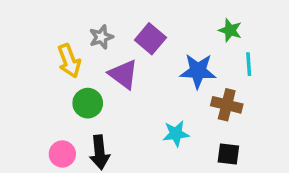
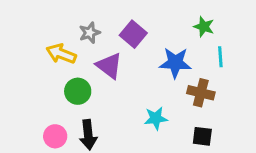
yellow arrow: (69, 61) -> (61, 54), turned 132

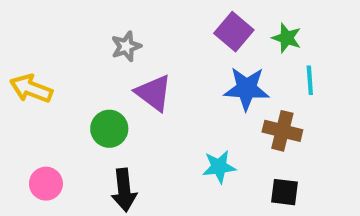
purple square: (133, 34) -> (234, 32), moved
yellow arrow: (61, 54) -> (31, 89), moved
pink circle: (55, 136) -> (46, 184), moved

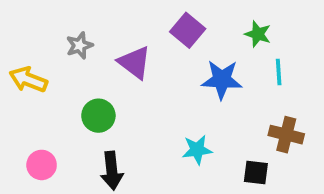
purple square: (234, 32) -> (188, 30), moved
gray star: (126, 46) -> (79, 45), moved
purple triangle: (154, 93) -> (134, 63), moved
brown cross: (282, 131) -> (286, 135), moved

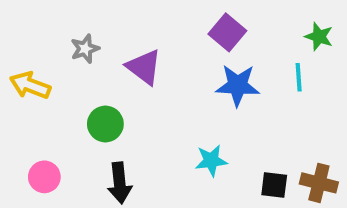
purple square: (188, 30) -> (227, 32), moved
green star: (258, 34) -> (319, 37), moved
brown cross: (286, 135) -> (319, 183), moved

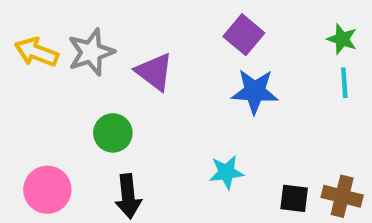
gray star: (85, 49) -> (91, 52), size x1.5
cyan line: (299, 77) -> (344, 83), moved
yellow arrow: (30, 85) -> (36, 52), moved
pink circle: (44, 177) -> (47, 190), size x1.4

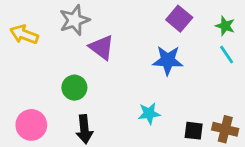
purple square: (244, 35) -> (179, 19), moved
gray star: (91, 52) -> (74, 20), moved
cyan line: (344, 83) -> (227, 55), turned -30

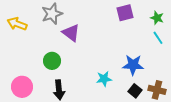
purple square: (179, 19) -> (125, 13), turned 36
blue star: (168, 60) -> (133, 65), moved
black square: (194, 131) -> (135, 91), turned 32

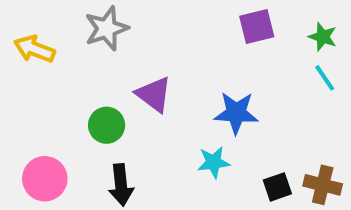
purple triangle: (71, 33) -> (154, 94), moved
blue star: (133, 65) -> (236, 113), moved
black square: (135, 91) -> (277, 187), turned 32

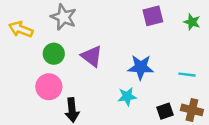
gray star: (107, 28) -> (64, 17), turned -30
cyan line: (325, 78) -> (187, 75), moved, turned -49
green circle: (107, 125) -> (54, 54), moved
pink circle: (45, 179) -> (49, 87), moved

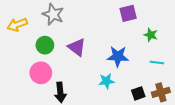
green star: (192, 22) -> (151, 35), moved
yellow arrow: (21, 29) -> (17, 25), turned -42
brown cross: (192, 110) -> (161, 92), turned -30

